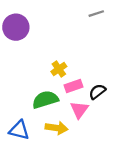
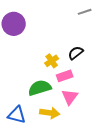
black semicircle: (97, 92) -> (76, 53), moved

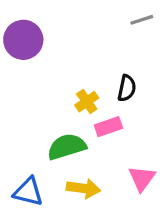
black semicircle: (76, 53) -> (127, 88), turned 140
pink triangle: (70, 97) -> (142, 178), moved

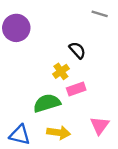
gray line: (142, 20) -> (100, 14), turned 35
black semicircle: (127, 88) -> (77, 50), moved, turned -54

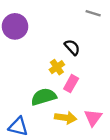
pink rectangle: (76, 89) -> (71, 84), turned -42
yellow arrow: (59, 132) -> (66, 118), moved

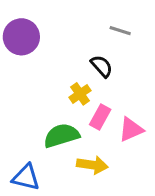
gray line: (93, 13) -> (120, 31), moved
pink triangle: (93, 118) -> (131, 129), moved, turned 30

